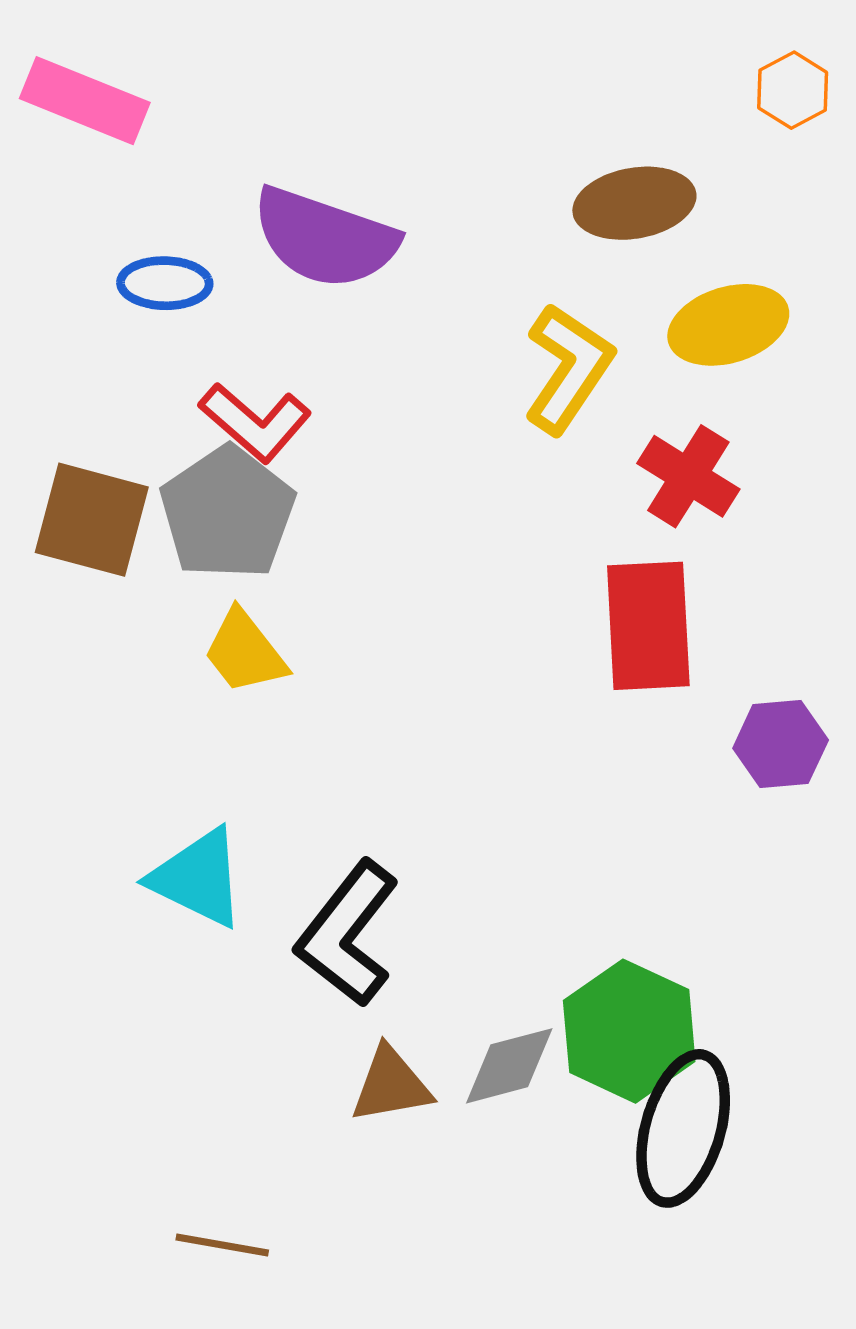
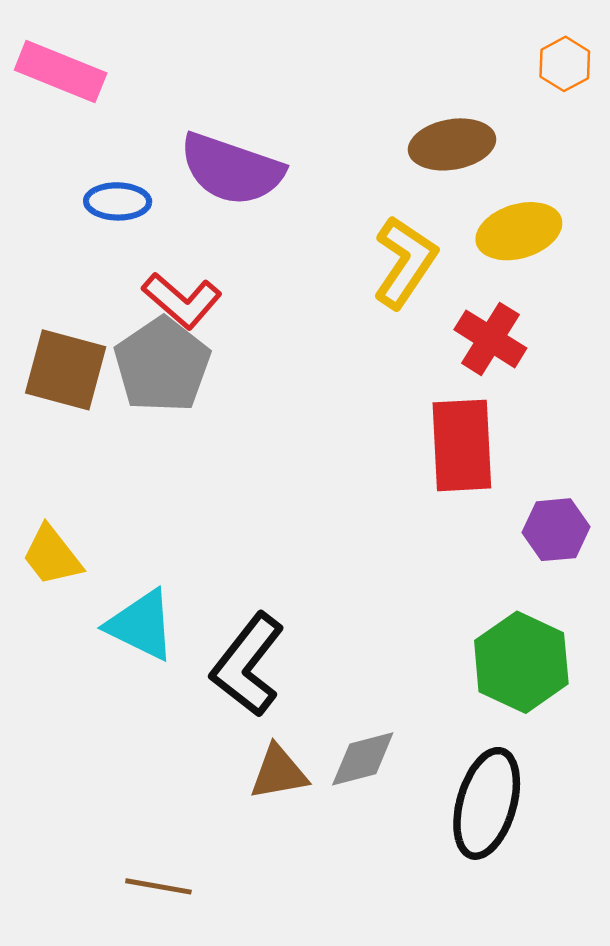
yellow trapezoid: (245, 652) -> (52, 556), moved
green hexagon: (629, 1031) -> (521, 662), moved

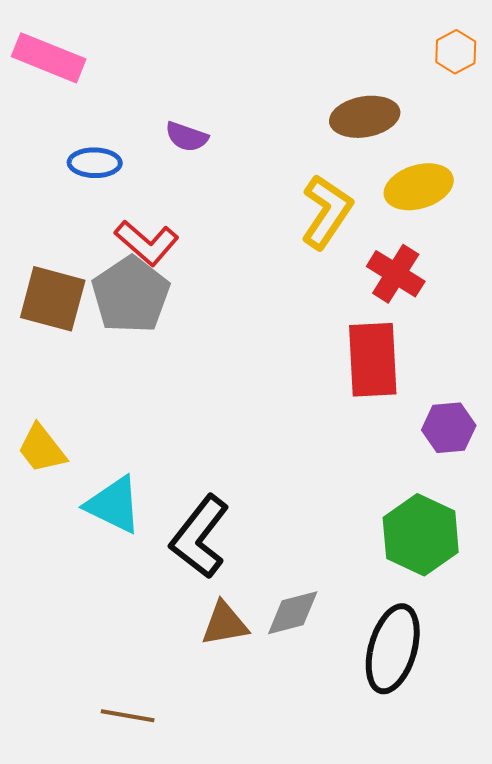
purple semicircle: (232, 169) -> (187, 137), size x0.5

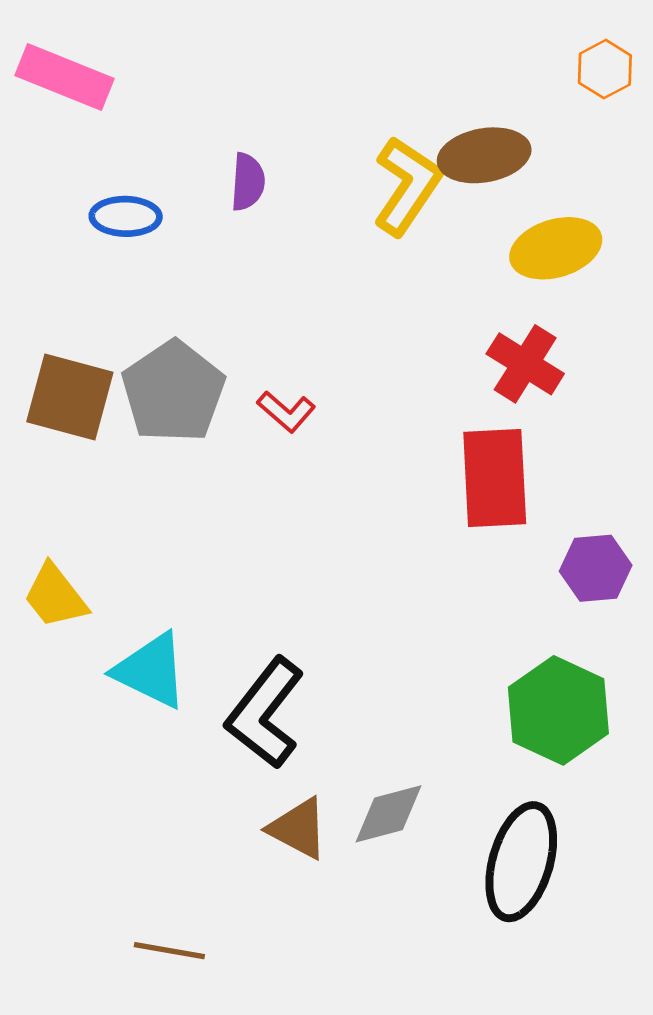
purple semicircle: (187, 137) -> (248, 182), turned -105
yellow L-shape: (327, 212) -> (407, 186), moved
red L-shape: (147, 243) -> (286, 412), moved, size x0.7
brown triangle: (225, 624) -> (298, 828), turned 38

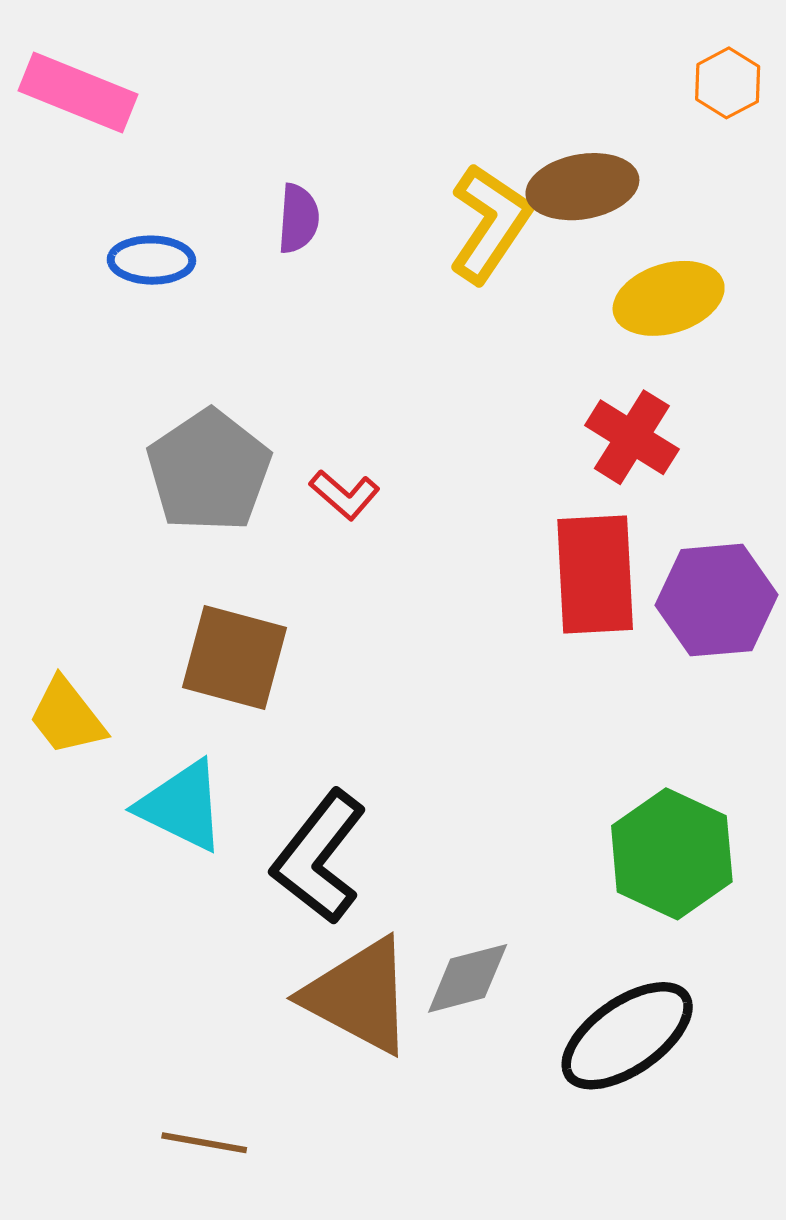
brown square: (70, 397) -> (234, 657), moved
purple hexagon: (596, 568) -> (716, 600), moved, size x1.4
brown triangle: (298, 828) -> (359, 996), size x1.6
black ellipse: (521, 862) -> (627, 1036), turned 39

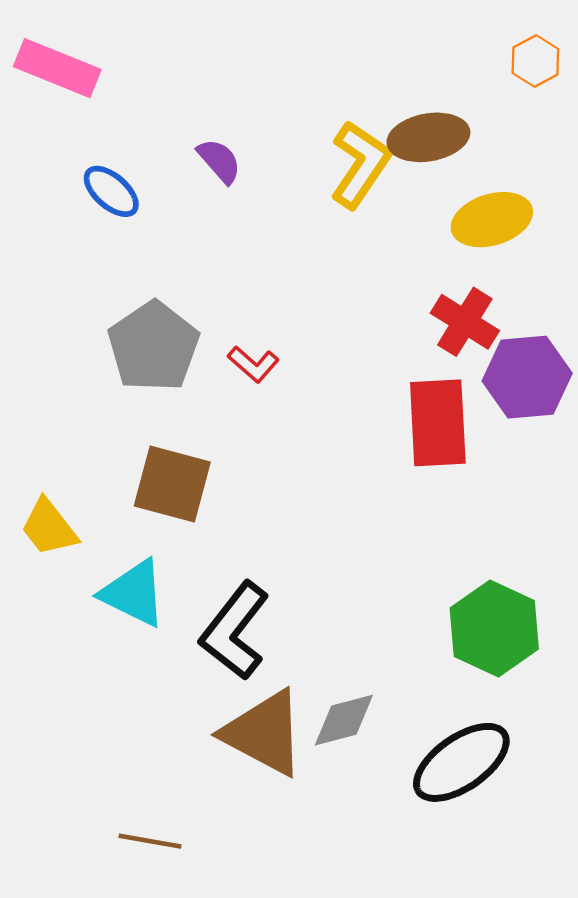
purple semicircle: (298, 219) -> (219, 161), turned -45
blue ellipse: (151, 260) -> (111, 191), turned 40
purple hexagon: (716, 600) -> (527, 377), moved

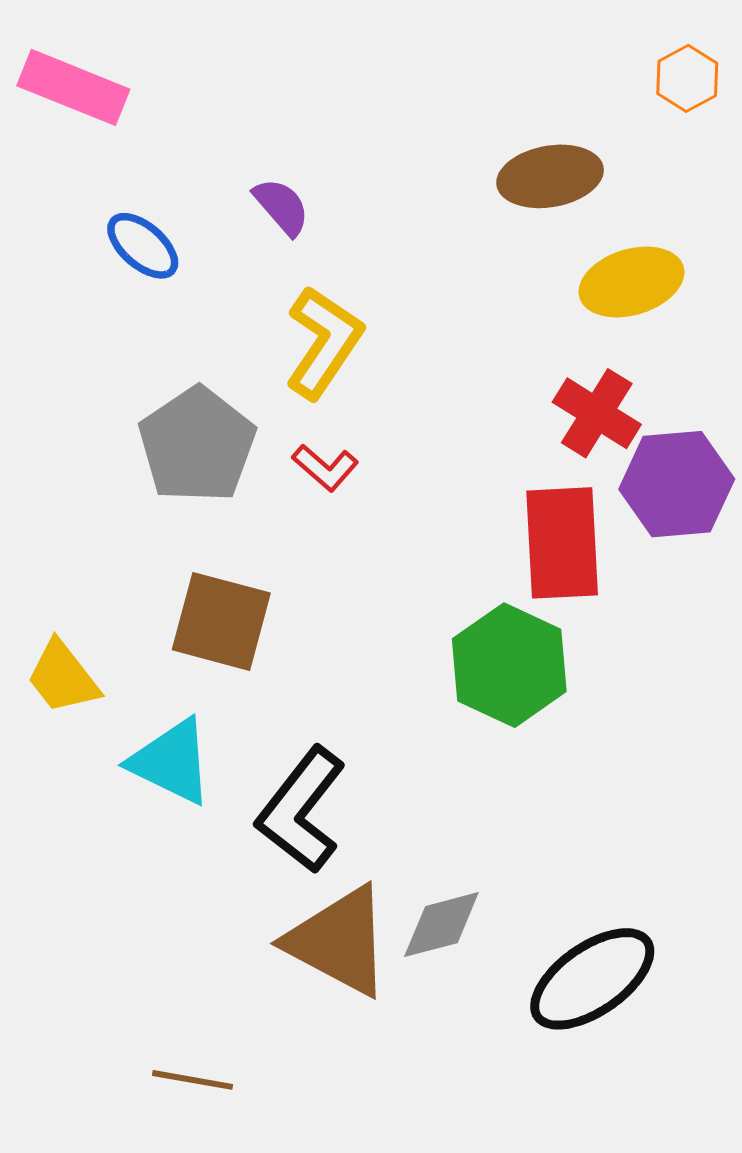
yellow L-shape: (360, 164) -> (324, 342), moved
green hexagon: (494, 628) -> (509, 665), moved

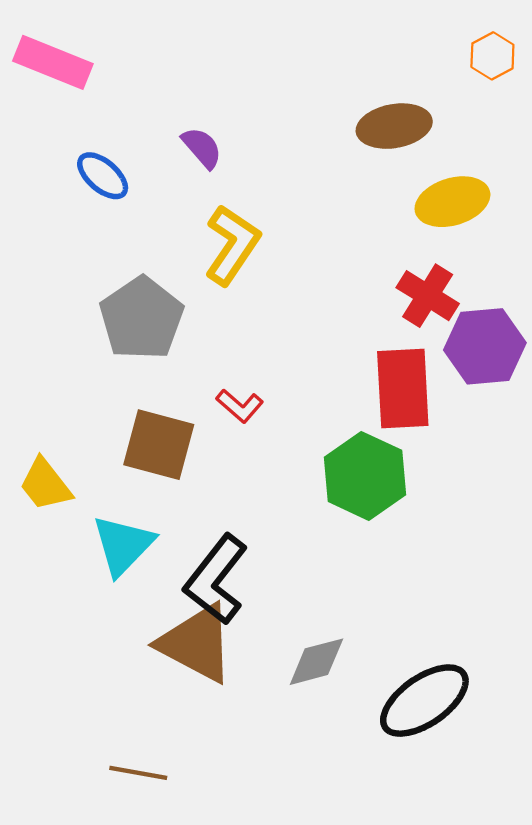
red L-shape: (325, 468) -> (240, 406), moved
cyan triangle: (171, 762) -> (123, 545), turned 48
brown triangle: (339, 941) -> (197, 643), moved

